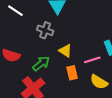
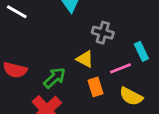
gray cross: (45, 30) -> (103, 33), moved

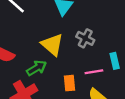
yellow triangle: (85, 59) -> (52, 45), moved, size x1.5

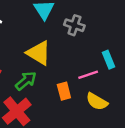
gray cross: (85, 38) -> (74, 25), moved

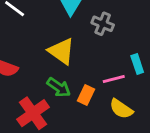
green arrow: (26, 81) -> (59, 87), moved, turned 70
orange rectangle: (64, 91) -> (86, 95), turned 36

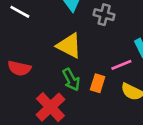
green arrow: (59, 87) -> (71, 80), turned 35

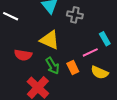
red semicircle: (19, 68) -> (23, 55), moved
orange rectangle: (98, 83) -> (73, 67), turned -40

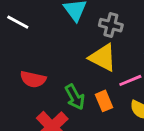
yellow triangle: (50, 40) -> (103, 57), moved

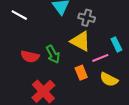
green arrow: (75, 97) -> (53, 54), moved

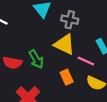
pink line: (100, 58) -> (86, 61), turned 49

